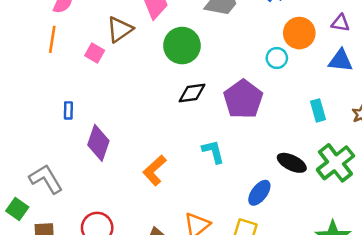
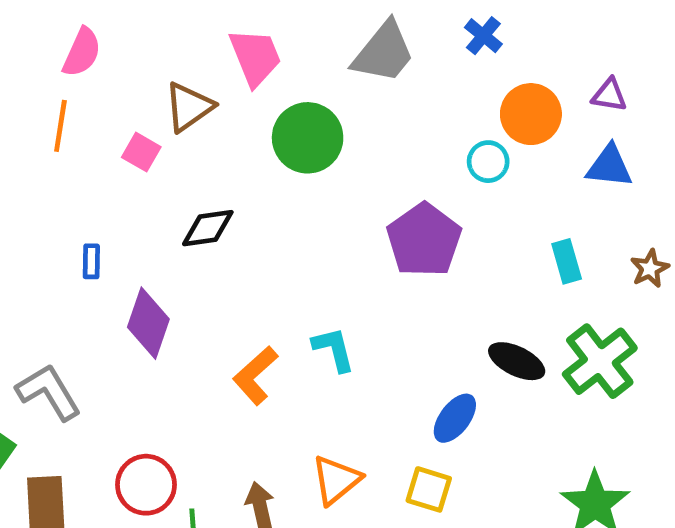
black diamond: (192, 93) -> (208, 228), moved
cyan L-shape: (213, 152) -> (334, 349), moved

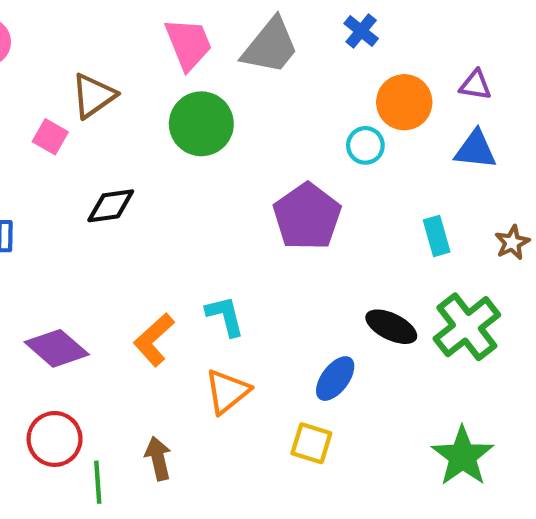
pink trapezoid: (255, 57) -> (188, 44), moved
purple diamond: (148, 323) -> (57, 348), moved, turned -68
orange triangle: (336, 480) -> (227, 391), moved

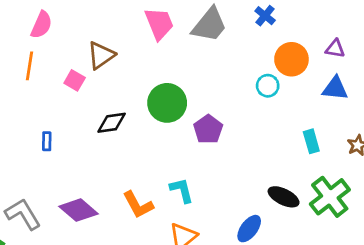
green circle: (201, 124) -> (167, 103), moved
purple pentagon: (307, 217) -> (208, 129), moved, size x0.7
orange L-shape: (154, 340) -> (138, 205), turned -76

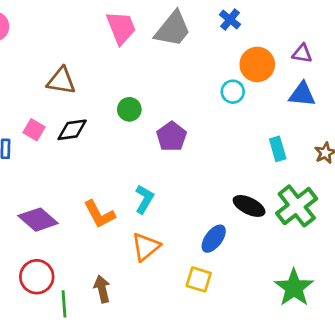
brown triangle: (101, 55) -> (61, 81), moved, turned 44
pink square: (75, 80) -> (34, 130), moved
green circle: (167, 103) -> (129, 109), size x0.6
cyan L-shape: (182, 190) -> (144, 199), turned 44

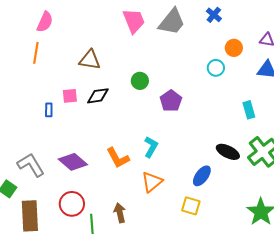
orange circle: (257, 64) -> (234, 48), size x0.7
pink square: (34, 130) -> (70, 96), turned -35

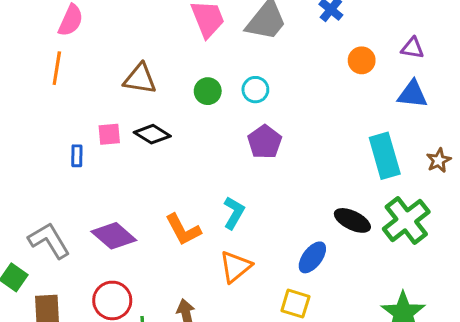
cyan circle: (216, 68) -> (255, 90), moved
green circle: (140, 81) -> (208, 91), moved
black diamond: (98, 96) -> (152, 134), turned 40
cyan rectangle: (249, 110) -> (385, 156), size x1.6

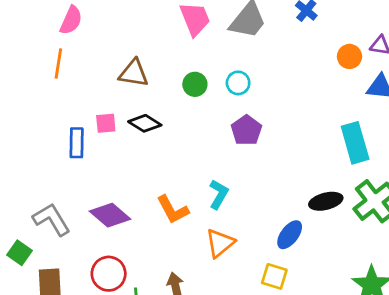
orange circle: (362, 60) -> (349, 56), moved
blue rectangle: (77, 156) -> (77, 143), size x1.5
black ellipse: (352, 220) -> (326, 201), turned -40

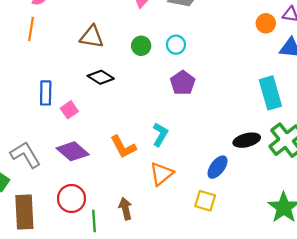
pink square: (106, 123) -> (69, 110), moved, turned -30

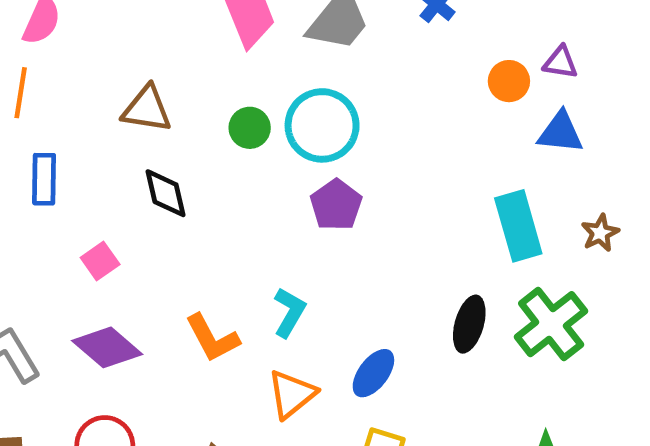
cyan circle: (176, 45) -> (322, 125), size x1.8
black diamond: (101, 77) -> (166, 193), turned 45
blue rectangle: (46, 93) -> (44, 179), moved
black ellipse: (247, 140) -> (469, 324), turned -60
blue ellipse: (218, 167) -> (373, 373), moved

